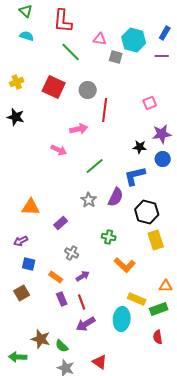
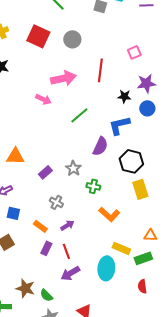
red line: (105, 110) -> (100, 70), moved
pink arrow: (79, 129) -> (63, 78), size x1.4
gray star: (89, 200) -> (73, 168), moved
purple rectangle: (62, 299) -> (46, 248), turned 48

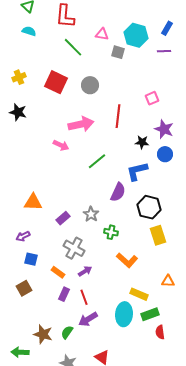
purple star: (146, 83) -> (164, 129), turned 30
gray cross: (56, 202) -> (74, 248), size x1.5
green rectangle: (143, 258) -> (150, 314), moved
green semicircle: (46, 295) -> (67, 332), moved, turned 80

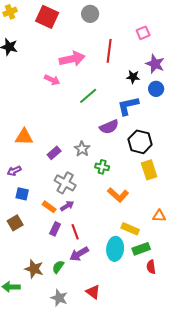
gray circle: (90, 85) -> (90, 14), moved
purple semicircle: (118, 192) -> (109, 127), turned 42
purple arrow: (85, 271) -> (67, 206), moved

